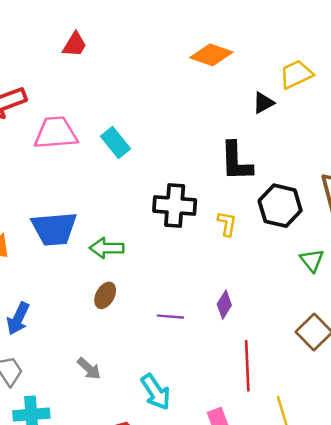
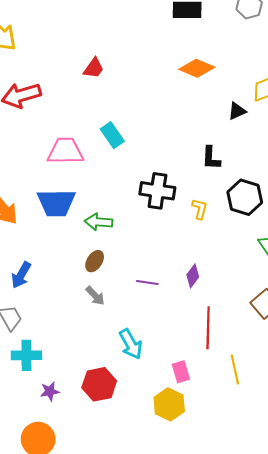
red trapezoid: (75, 45) -> (94, 68), moved
pink trapezoid: (56, 133) -> (65, 151), moved
black L-shape: (236, 161) -> (211, 158), size x0.7
gray arrow: (89, 369) -> (95, 296), moved

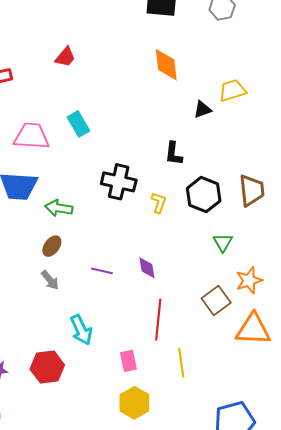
orange diamond: (197, 68) -> (166, 65), turned 56
purple diamond: (193, 276) -> (147, 268), turned -50
yellow hexagon: (169, 404) -> (134, 403), moved

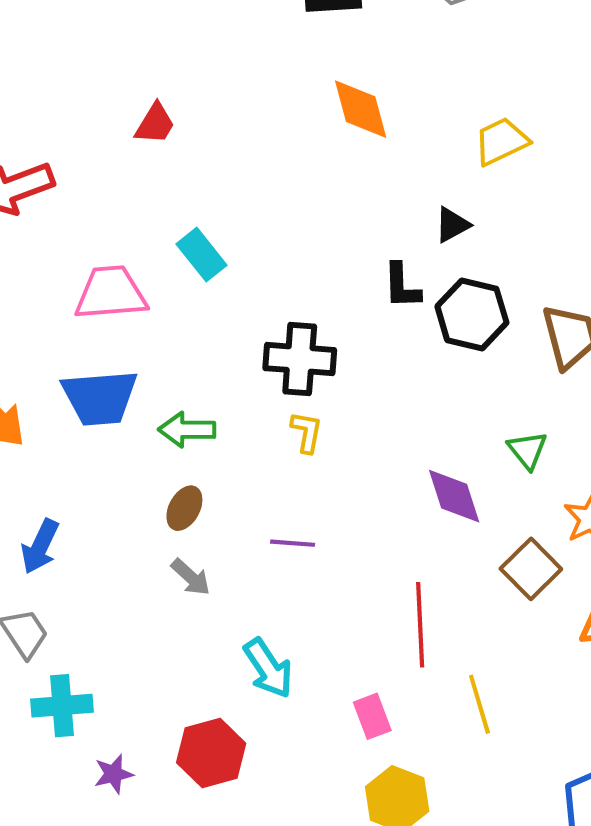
black triangle: (202, 110) -> (452, 225), moved
black hexagon: (204, 195) -> (472, 314), moved
yellow L-shape: (159, 203) -> (307, 432), moved
purple diamond: (147, 268) -> (454, 496), moved, size x1.4

